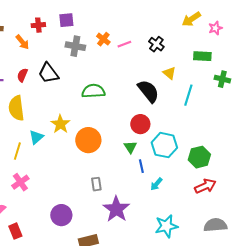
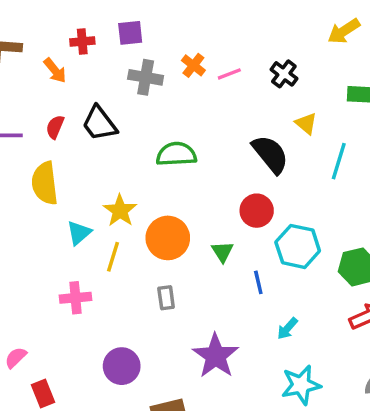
green triangle: (130, 147) -> (222, 252), moved
yellow line: (17, 151) -> (113, 257), moved
pink cross: (20, 182) -> (76, 298), moved, turned 30
gray rectangle: (96, 184) -> (166, 298), moved
cyan arrow: (156, 184) -> (287, 329), moved

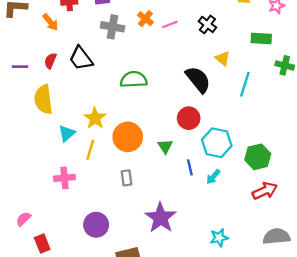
cyan arrow: (287, 329) -> (213, 177), moved
cyan star: (301, 385) -> (219, 238), size x0.7

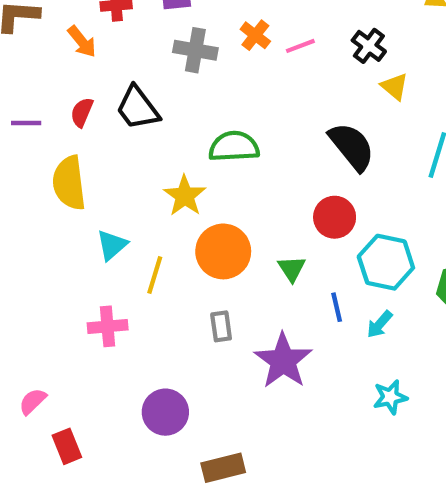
yellow triangle: (223, 58) -> (395, 87), moved
yellow star: (95, 118) -> (185, 196), moved
purple star: (161, 218) -> (283, 361), moved
cyan star: (219, 238) -> (390, 397), moved

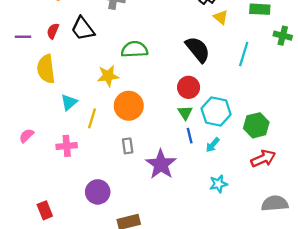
yellow star: (185, 196) -> (108, 76), turned 30
green triangle: (292, 269) -> (185, 113), moved
pink semicircle: (33, 401) -> (26, 136), moved

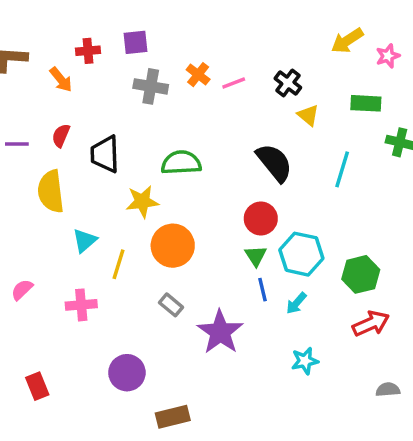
black trapezoid: (83, 29) -> (105, 154), moved, turned 35
gray rectangle: (128, 146) -> (171, 305), turned -42
gray semicircle: (275, 203) -> (388, 390), size x0.6
red rectangle: (45, 210) -> (37, 386), moved

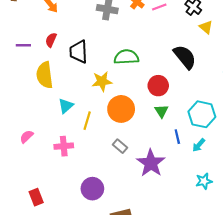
red circle: (261, 219) -> (158, 86), moved
green triangle: (256, 256) -> (161, 111), moved

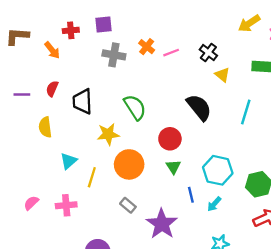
green semicircle: (126, 57) -> (135, 107), turned 60
yellow semicircle: (45, 75) -> (45, 127), size x0.7
pink semicircle: (27, 137) -> (31, 203), moved

